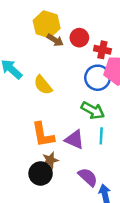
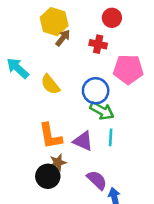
red circle: (79, 38) -> (112, 18), moved
brown arrow: (55, 40) -> (63, 38), turned -84
red cross: (102, 50) -> (98, 44), moved
blue circle: (98, 78) -> (96, 91), moved

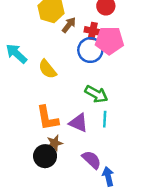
brown arrow: (63, 38) -> (69, 25), moved
pink pentagon: (128, 69) -> (109, 40), moved
blue circle: (96, 91) -> (90, 50), moved

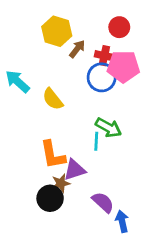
cyan line: (105, 119) -> (96, 141), moved
purple triangle: (78, 123) -> (74, 170), moved, turned -42

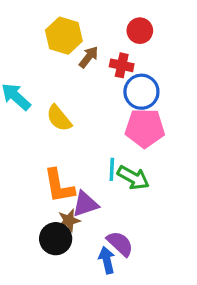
pink pentagon: (123, 67) -> (145, 128), moved
blue circle: (102, 77) -> (141, 92), moved
green arrow: (108, 128) -> (133, 178), moved
blue arrow: (122, 221) -> (107, 260), moved

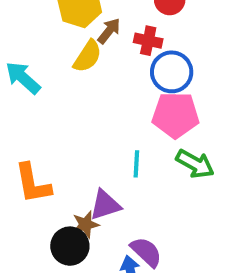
yellow semicircle: (59, 118) -> (88, 56), moved, turned -108
green arrow: (133, 178) -> (195, 164), moved
orange L-shape: (59, 186) -> (33, 183), moved

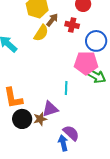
blue circle: (172, 72) -> (96, 41), moved
green arrow: (195, 164) -> (96, 76), moved
black circle: (70, 246) -> (22, 119), moved

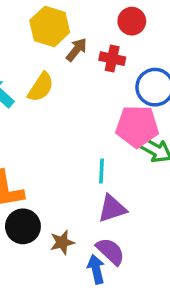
yellow semicircle: (41, 33) -> (41, 87), moved
purple triangle: (50, 109) -> (112, 208), moved
brown star: (40, 119) -> (62, 242), moved

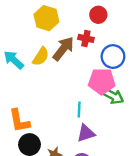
brown arrow: (76, 50) -> (63, 49), moved, size x1.6

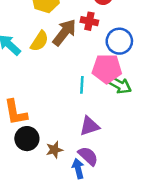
cyan line: (79, 110) -> (82, 85), moved

